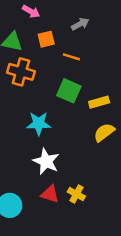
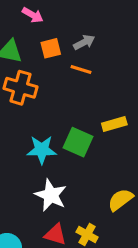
gray arrow: (80, 24) -> (84, 42), moved
green square: (69, 91) -> (78, 142), moved
yellow semicircle: (104, 132) -> (120, 200), moved

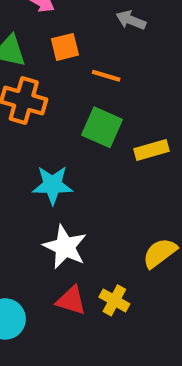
gray arrow: (84, 42) -> (131, 20), moved, turned -130
green square: (78, 142) -> (102, 127), moved

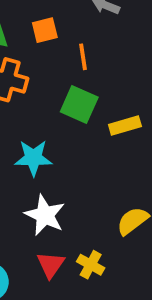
orange line: (106, 76) -> (83, 57), turned 64
red triangle: (71, 300) -> (51, 265), turned 48

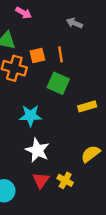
orange square: (45, 30) -> (37, 56), moved
yellow rectangle: (125, 125) -> (87, 106), moved

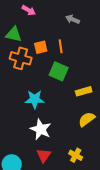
yellow semicircle: (91, 154) -> (87, 119), moved
yellow cross: (65, 180) -> (76, 155), moved

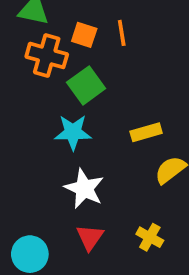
orange square: (41, 47) -> (84, 35), turned 32
green square: (59, 71) -> (86, 85), moved, turned 30
yellow rectangle: (84, 91) -> (146, 132), moved

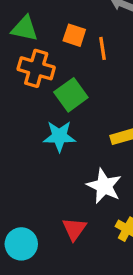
orange square: (84, 35) -> (74, 35), moved
white star: (84, 189) -> (104, 186), moved

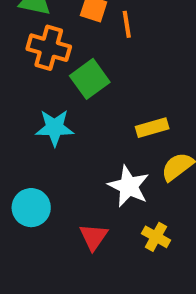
cyan star: (59, 136) -> (55, 128), moved
cyan circle: (21, 244) -> (31, 208), moved

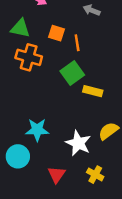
green square: (90, 79) -> (72, 73), moved
cyan star: (55, 128) -> (37, 130), moved
yellow rectangle: (152, 128) -> (93, 91), moved, turned 30

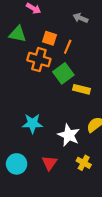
orange line: (77, 43) -> (68, 47), turned 32
orange cross: (29, 57) -> (39, 60), moved
cyan circle: (18, 156) -> (17, 164), moved

